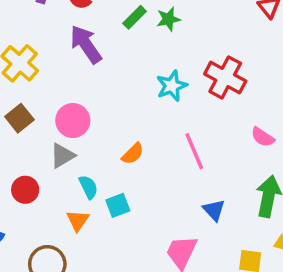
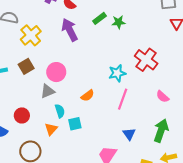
cyan star: (172, 86) -> (117, 73), moved
pink line: (194, 151) -> (123, 99), turned 35
red circle: (25, 190) -> (22, 115), moved

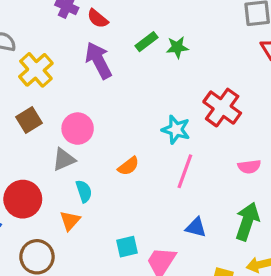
cyan star: (117, 73) -> (176, 130), turned 30
pink semicircle: (163, 97) -> (249, 167), turned -48
red circle: (22, 115) -> (23, 199), size x1.5
cyan square: (75, 124) -> (127, 247), moved
blue triangle: (129, 134) -> (196, 227), turned -40

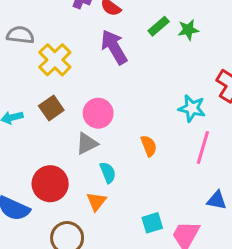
orange semicircle: (128, 166) -> (149, 146), turned -70

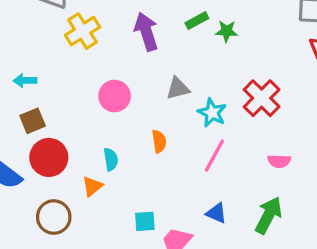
brown square: (51, 108) -> (33, 121), moved
gray triangle: (87, 144) -> (178, 88), moved

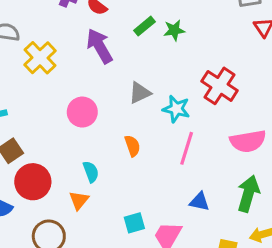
pink semicircle: (279, 161) -> (248, 141), size x1.6

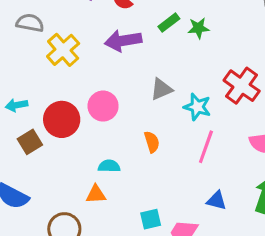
purple arrow: (100, 46) -> (123, 41), turned -72
cyan semicircle: (91, 172) -> (109, 166), turned -70
red circle: (33, 182) -> (62, 119), moved
orange triangle: (79, 200) -> (96, 194), turned 45

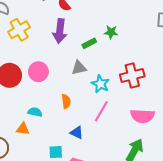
green rectangle: (169, 23) -> (89, 43), moved
purple arrow: (123, 41) -> (60, 31), turned -85
red cross: (242, 86) -> (132, 75), turned 30
blue triangle: (217, 201) -> (77, 132), moved

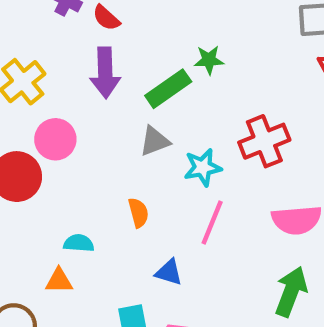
green rectangle: (89, 43) -> (168, 89), size x1.5
pink circle: (38, 72) -> (55, 139), moved
cyan star: (100, 84) -> (203, 167), turned -30

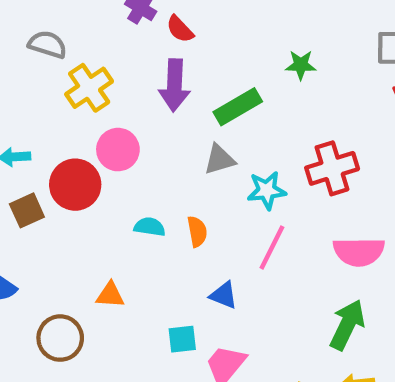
green star: (209, 60) -> (301, 65), moved
cyan semicircle: (79, 243) -> (150, 227), moved

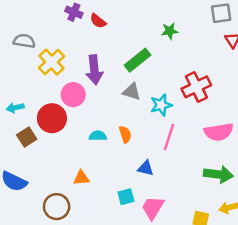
purple arrow: (174, 85) -> (94, 70), moved
gray triangle: (219, 159) -> (132, 92), turned 42
green arrow: (347, 325) -> (218, 174), turned 80

